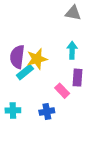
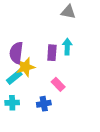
yellow star: (37, 59) -> (25, 67), moved
cyan rectangle: (25, 72) -> (14, 77), moved
purple rectangle: (77, 78) -> (52, 53), moved

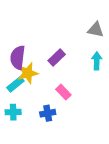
gray triangle: (68, 12) -> (96, 30), moved
cyan arrow: (67, 47) -> (97, 61), moved
purple rectangle: (52, 53) -> (57, 58), turned 42

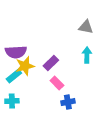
purple semicircle: (18, 58) -> (16, 52), turned -100
purple rectangle: (57, 58) -> (51, 63), moved
blue cross: (48, 113) -> (68, 102), moved

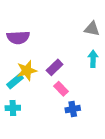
purple semicircle: (16, 52) -> (18, 37), moved

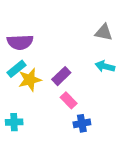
cyan arrow: (93, 59) -> (105, 66), turned -77
cyan rectangle: (15, 81) -> (16, 69), moved

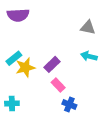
purple semicircle: (20, 42) -> (18, 15), moved
blue cross: (82, 123) -> (69, 105), turned 32

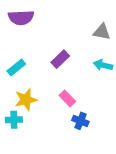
purple rectangle: (52, 64) -> (60, 59), moved
yellow star: (25, 68) -> (26, 100), moved

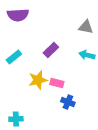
pink rectangle: (67, 98) -> (57, 83), turned -32
yellow star: (26, 100) -> (38, 80), moved
cyan cross: (14, 120) -> (16, 119), moved

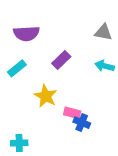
purple semicircle: (18, 15) -> (26, 33), moved
yellow star: (38, 80) -> (46, 96), turned -30
pink rectangle: (57, 83) -> (72, 113), moved

